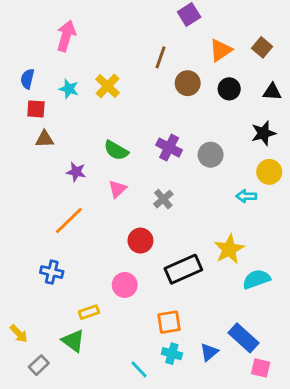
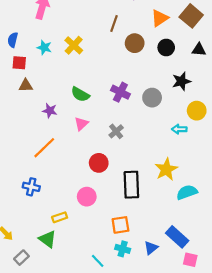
brown square: (262, 47) -> (191, 16), size x1.5
black star: (264, 133) -> (181, 81), moved
black rectangle: (183, 269) -> (131, 185), turned -68

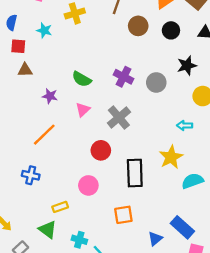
yellow cross: (74, 45) -> (75, 13), moved, turned 30
cyan arrow: (179, 129) -> (185, 125), moved
gray cross: (116, 131) -> (119, 118), size x1.5
cyan cross: (123, 249) -> (79, 240), moved

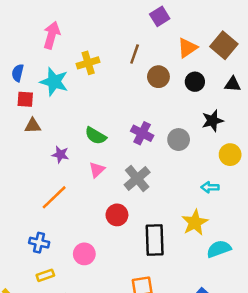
cyan star: (44, 30) -> (54, 82), size x1.6
pink circle: (88, 185) -> (84, 254), moved
yellow rectangle: (60, 207) -> (45, 275), moved

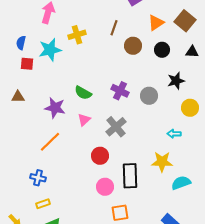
cyan star: (54, 82) -> (50, 50), turned -30
brown triangle: (33, 126) -> (18, 97), moved
purple star: (60, 155) -> (55, 108), size x1.5
yellow star: (195, 222) -> (162, 162), turned 30
pink circle: (84, 254) -> (105, 187), moved

